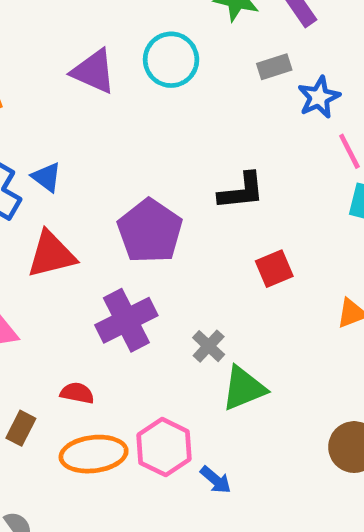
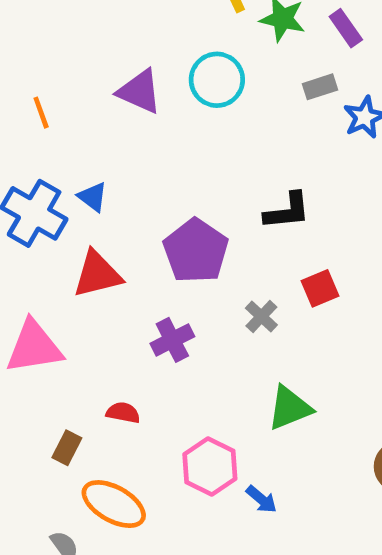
purple cross: (126, 320) -> (172, 340), size x0.7
gray cross: (209, 346) -> (261, 317), moved
orange ellipse: (94, 454) -> (114, 504), moved, turned 36

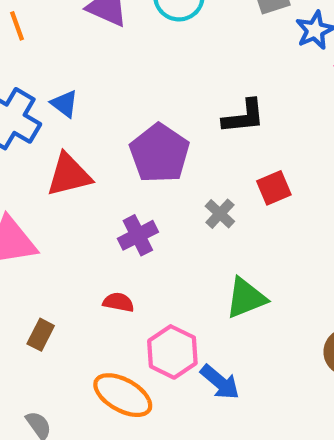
red semicircle: (123, 413) -> (118, 302), moved
blue arrow: (261, 499) -> (220, 382), size x1.4
orange ellipse: (114, 504) -> (123, 395), moved

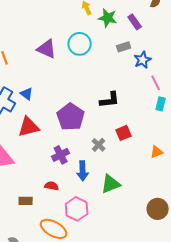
brown rectangle: (41, 335) -> (26, 201), moved, turned 64
blue arrow: (220, 382) -> (83, 171), moved, turned 48

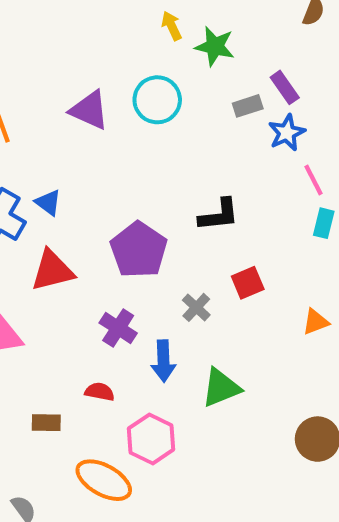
purple rectangle: (135, 22) -> (285, 87), moved
purple cross: (61, 155) -> (118, 328), turned -30

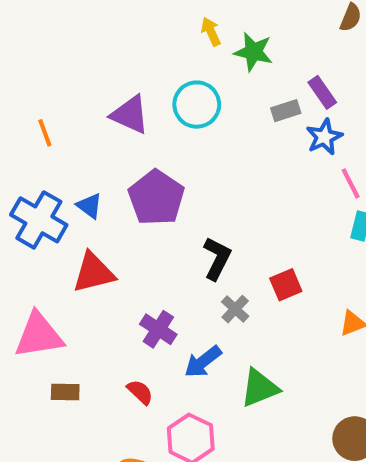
black L-shape: (219, 215) -> (217, 258), moved, turned -57
purple pentagon: (139, 250) -> (156, 198), moved
blue arrow: (163, 361) -> (203, 362), turned 54
red semicircle: (100, 392) -> (140, 392), turned 32
brown rectangle: (46, 423) -> (65, 392), moved

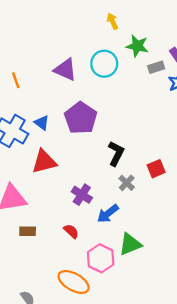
green star: (253, 52) -> (137, 46), moved
green triangle: (260, 388) -> (130, 244), moved

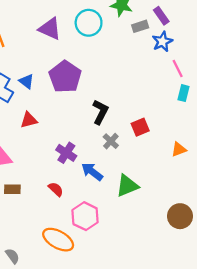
red triangle: (44, 162) -> (29, 120), size x0.7
blue arrow: (108, 214) -> (92, 172), turned 75
green triangle: (130, 244) -> (127, 186), moved

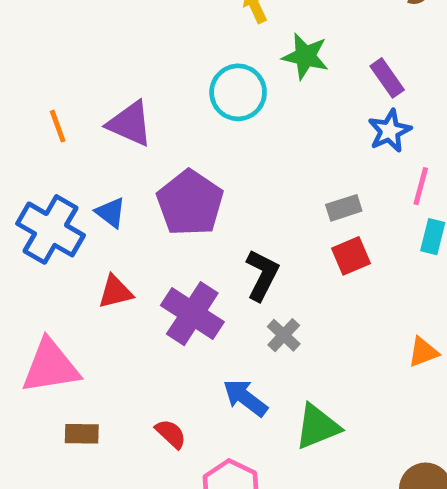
gray rectangle: (140, 26) -> (344, 208), moved
purple triangle: (50, 29) -> (130, 124), moved
pink line: (178, 68) -> (421, 186), turned 42
red square: (140, 127) -> (351, 256), moved
purple cross: (66, 153) -> (192, 314), moved, size x1.4

